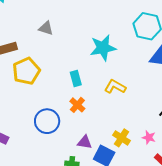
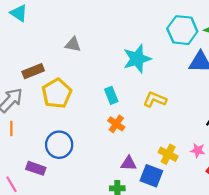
blue circle: (47, 121) -> (59, 145), moved

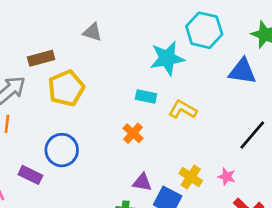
cyan hexagon: (182, 30) -> (204, 30), moved
cyan rectangle: (111, 95) -> (146, 97), moved, turned -63

